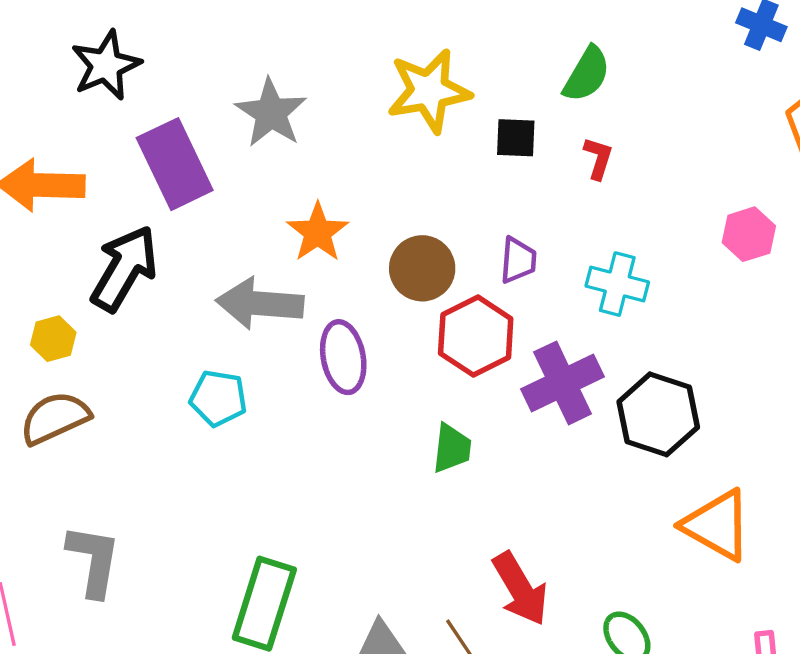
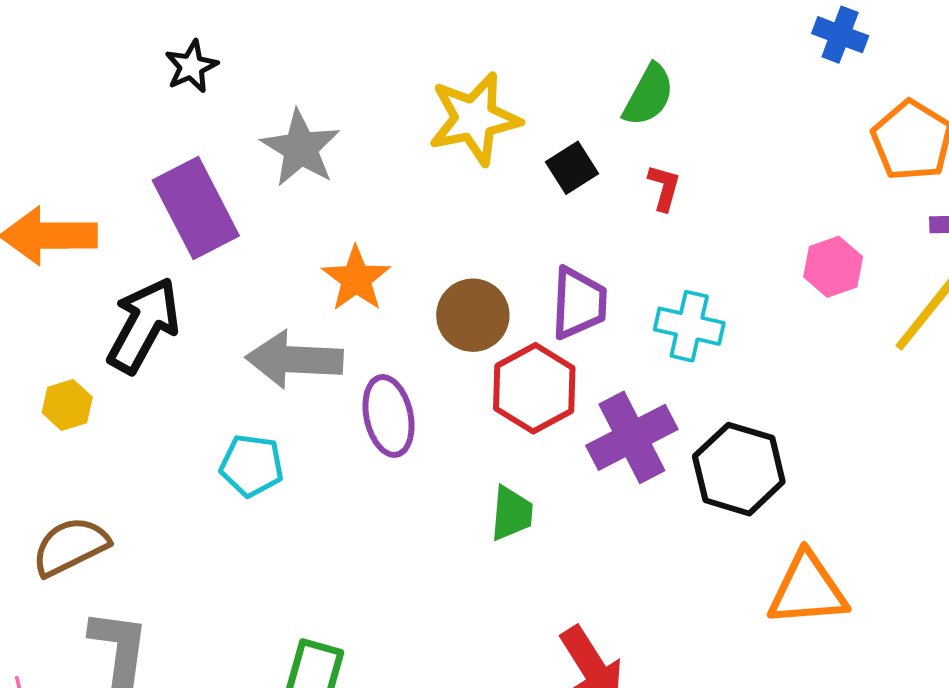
black star: (106, 65) -> (191, 66), moved, size x0.7
black square: (516, 138) -> (572, 168), turned -33
purple trapezoid: (518, 260) -> (579, 303), size x1.4
brown semicircle: (55, 418) -> (70, 547), moved
orange triangle: (717, 525) -> (807, 590), turned -32

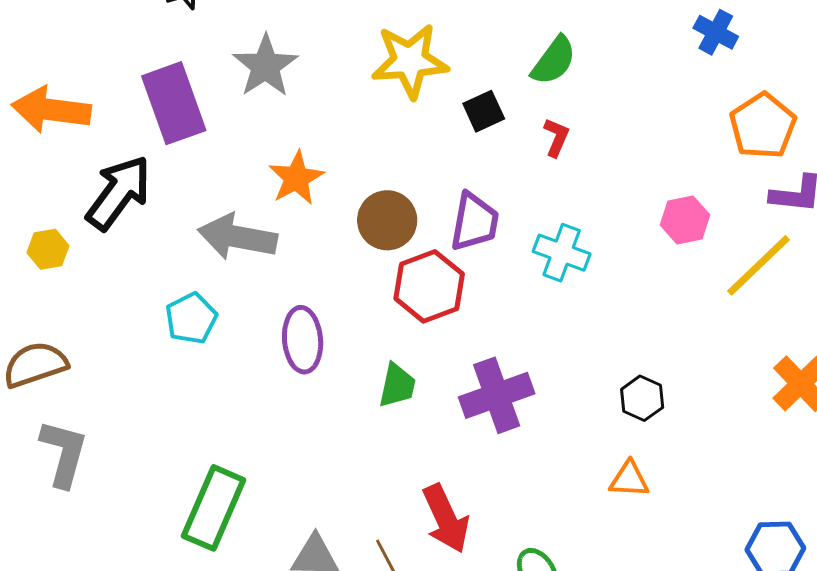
purple ellipse: (388, 416) -> (303, 340), moved
purple cross: (632, 437) -> (497, 395), moved
cyan pentagon: (252, 465) -> (191, 318), turned 30
black hexagon: (739, 469) -> (642, 398), moved, size x0.6
orange triangle: (807, 590) -> (629, 479), size x0.6

